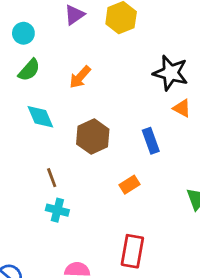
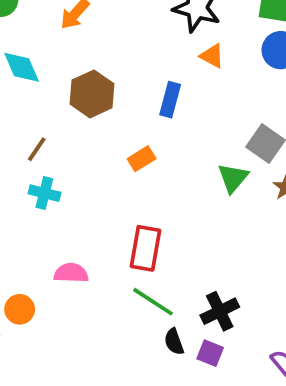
blue rectangle: (151, 141) -> (170, 100), turned 35
brown line: (52, 178) -> (37, 149), turned 54

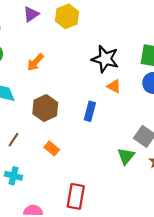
orange rectangle: (142, 159) -> (52, 148), moved, turned 72
cyan cross: (44, 193) -> (14, 176), moved

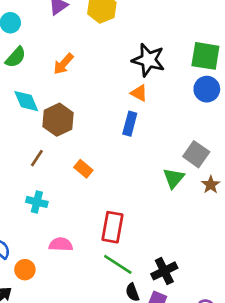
orange triangle: (114, 86) -> (139, 93), moved
brown hexagon: (45, 108) -> (58, 120), moved

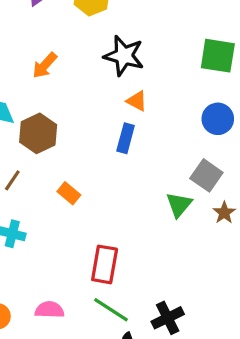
black star: (148, 60) -> (124, 56), moved
blue circle: (207, 89) -> (218, 119), moved
pink semicircle: (61, 244) -> (49, 310), moved

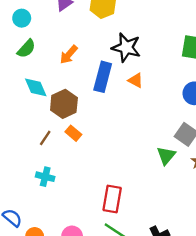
blue rectangle: (126, 138) -> (103, 77), moved, size x1.4
orange rectangle: (69, 193) -> (73, 133), moved

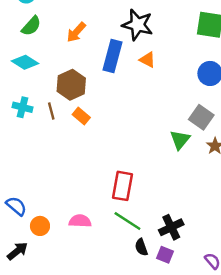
cyan diamond: (36, 87) -> (25, 62), moved, turned -35
brown line: (45, 138) -> (51, 111), moved, turned -49
cyan cross: (45, 177) -> (22, 107), moved

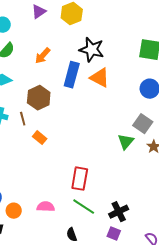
orange triangle: (147, 60) -> (100, 78), size x1.5
orange rectangle: (81, 116) -> (40, 138), moved
black semicircle: (141, 247) -> (72, 235), moved

